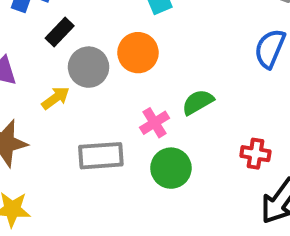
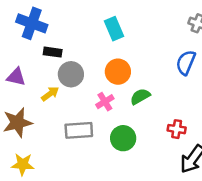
black rectangle: (60, 32) -> (53, 52), turned 54
orange circle: (138, 53) -> (118, 72), moved
pink cross: (154, 123) -> (105, 102), moved

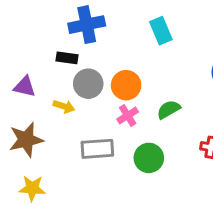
blue cross: (32, 23) -> (87, 25), moved, turned -32
cyan rectangle: (114, 29) -> (161, 31), moved
orange circle: (118, 72) -> (126, 85), moved
yellow arrow: (50, 94) -> (64, 106), turned 54

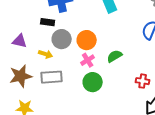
gray rectangle: (97, 149) -> (52, 77), moved
green circle: (149, 158) -> (93, 82), moved

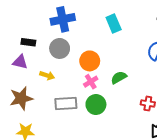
black rectangle: (48, 22) -> (28, 42), moved
gray circle: (62, 39) -> (60, 48), moved
gray rectangle: (52, 77) -> (66, 103), moved

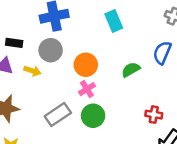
yellow arrow: (47, 75) -> (32, 71), moved
green semicircle: (119, 78) -> (131, 70), moved
gray rectangle: (66, 103) -> (58, 115), turned -30

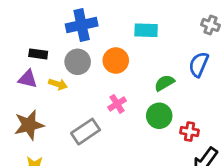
cyan rectangle: (114, 21) -> (146, 30), turned -65
orange circle: (86, 65) -> (116, 61), moved
green circle: (93, 116) -> (159, 116), moved

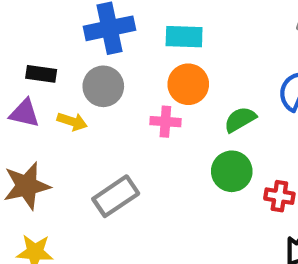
cyan rectangle: (146, 30) -> (184, 37), moved
orange circle: (116, 61) -> (188, 84), moved
pink cross: (117, 104) -> (165, 122), moved, turned 36

